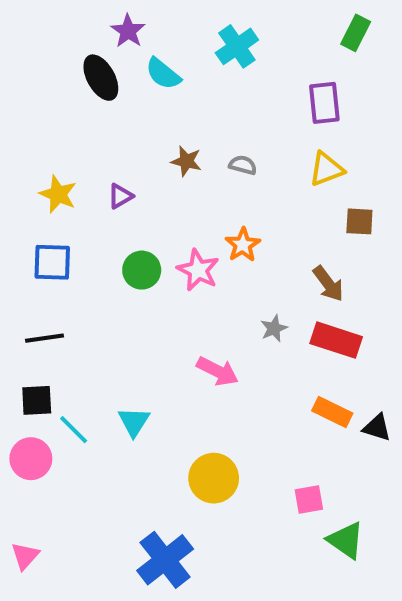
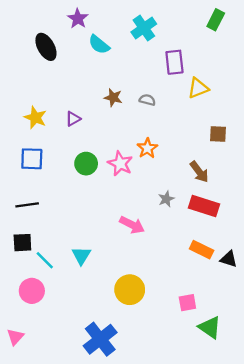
black ellipse: (101, 78) -> (46, 47), moved
purple rectangle: (324, 103) -> (174, 62), moved
yellow triangle: (326, 169) -> (198, 88), moved
pink circle: (31, 459) -> (32, 291), moved

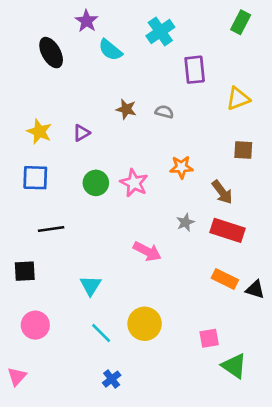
yellow triangle: (198, 88) -> (238, 99), moved
orange star: (147, 148) -> (181, 167), moved, turned 30
black line: (27, 205) -> (51, 229), moved
cyan line: (45, 260) -> (101, 333), moved
blue cross: (100, 339) -> (112, 379), size x0.5

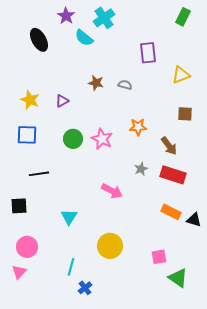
cyan cross: (160, 31) -> (104, 18), moved
cyan line: (101, 333) -> (71, 267), moved, turned 60
pink triangle: (17, 376) -> (19, 272), moved

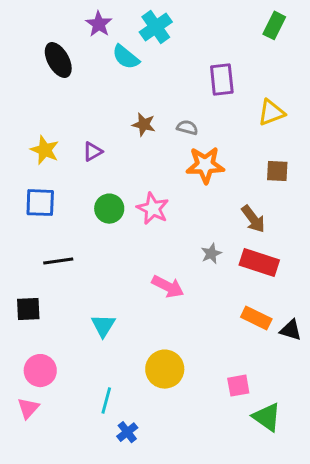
orange star: (138, 127) -> (205, 165), moved, size x1.4

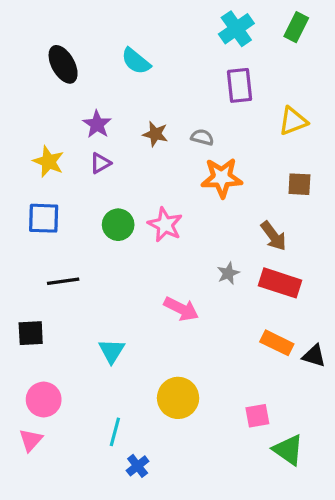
purple star: (99, 24) -> (97, 124), moved
cyan cross: (156, 27) -> (236, 29), moved

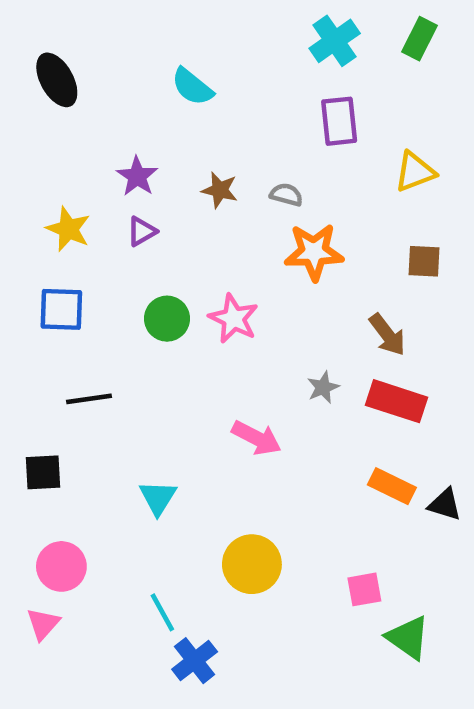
black ellipse: (63, 64) -> (57, 80), moved
cyan line: (115, 432) -> (162, 612), turned -44
blue cross: (138, 466) -> (195, 661), size x1.4

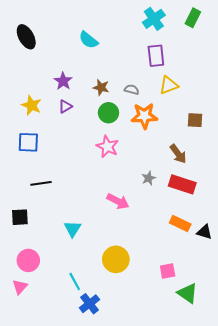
yellow triangle: (415, 172) -> (169, 85), moved
green circle: (167, 319) -> (108, 113), moved

